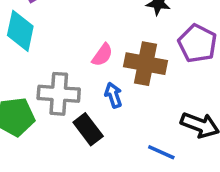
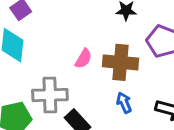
blue arrow: (113, 95) -> (124, 103), moved

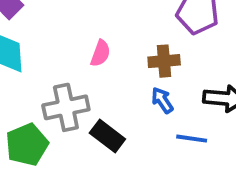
brown cross: (121, 62) -> (164, 61), moved, size x0.7

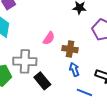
brown cross: (164, 61) -> (70, 49), moved

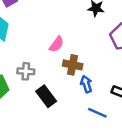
brown cross: (70, 49) -> (73, 65), moved
gray cross: (25, 61) -> (26, 71), size x0.6

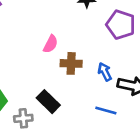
gray cross: (26, 71) -> (23, 118), moved
blue arrow: (86, 84) -> (105, 72), moved

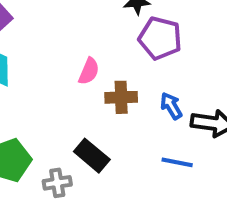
purple pentagon: (121, 25) -> (160, 38), moved

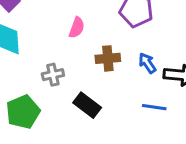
pink semicircle: (89, 71) -> (77, 28), moved
gray cross: (57, 183) -> (53, 75), moved

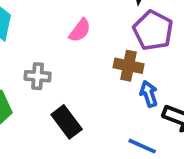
brown cross: (108, 58) -> (129, 66), moved

